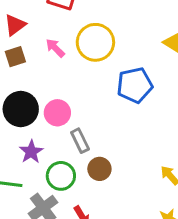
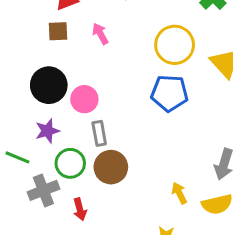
yellow circle: (95, 42) -> (175, 45), moved
brown circle: (99, 169) -> (111, 167), size x1.4

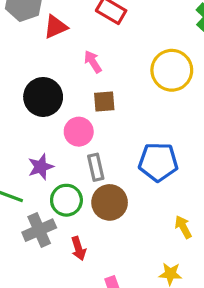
brown square: (58, 31) -> (104, 102), moved
black circle: (49, 85) -> (43, 97), moved
blue pentagon: (169, 93) -> (158, 162), moved

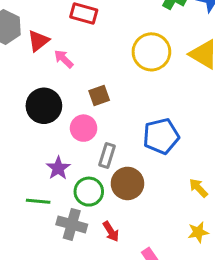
pink arrow: (93, 62) -> (64, 59), moved
gray rectangle: (96, 167) -> (107, 156), turned 45
gray cross: (39, 230) -> (72, 224), turned -36

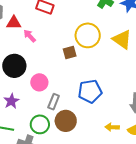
red triangle: (38, 41) -> (14, 23), turned 35
brown square: (99, 95) -> (70, 53), moved
purple star: (58, 168) -> (11, 101), moved
yellow arrow: (198, 188) -> (112, 127), turned -48

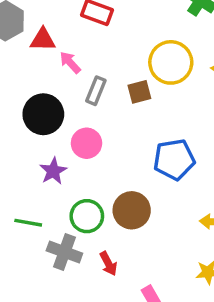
purple star: (11, 101) -> (53, 171), moved
gray rectangle: (54, 102) -> (96, 91), moved

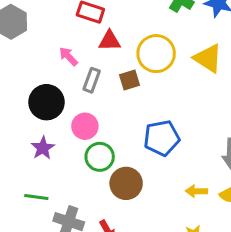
red triangle: (43, 40) -> (110, 41), moved
purple star: (53, 171) -> (43, 148), moved
green circle: (87, 216) -> (100, 157), moved

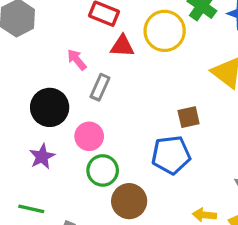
yellow circle: (156, 54) -> (165, 31), moved
brown square: (130, 80) -> (189, 117), moved

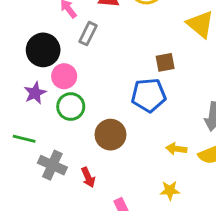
pink circle: (89, 136) -> (64, 76), moved
green circle: (103, 170) -> (71, 107), moved

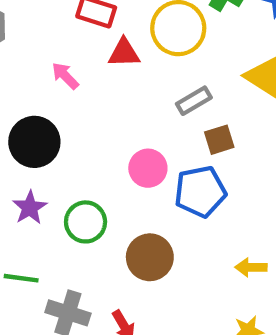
gray rectangle: (88, 34) -> (194, 101), moved, turned 40
pink circle: (64, 76) -> (148, 168), moved

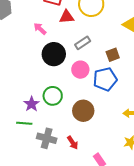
gray rectangle: (194, 101) -> (83, 43), moved
black circle: (34, 142) -> (54, 54), moved
purple star: (30, 208) -> (32, 104), moved

